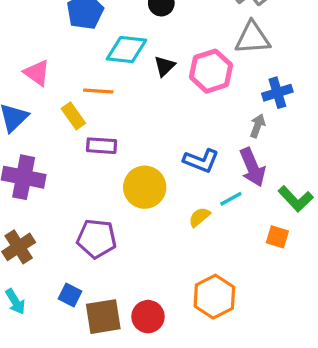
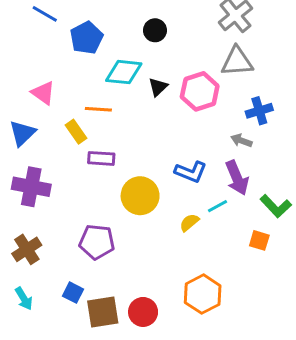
gray arrow: (257, 126) -> (241, 141), turned -90

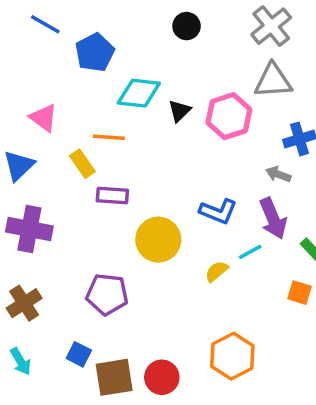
black circle: (155, 30) -> (187, 26), moved

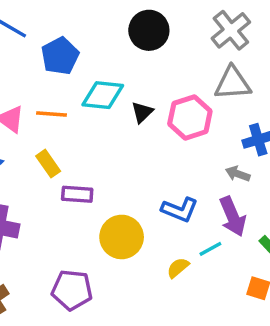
black circle: (187, 26) -> (149, 30), size x1.5
orange line: (109, 137) -> (52, 114), moved

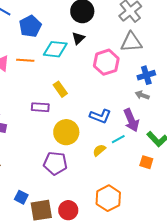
black triangle: (142, 112) -> (78, 38), moved
yellow rectangle: (48, 164) -> (60, 89), moved
gray arrow: (238, 174) -> (142, 95), moved
purple pentagon: (72, 290) -> (55, 163), moved

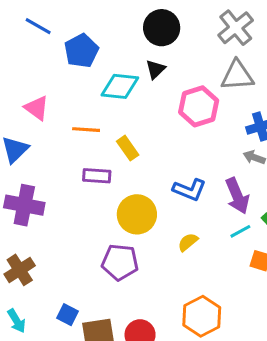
orange line: (25, 60) -> (86, 130), moved
cyan line: (118, 139) -> (240, 231), moved

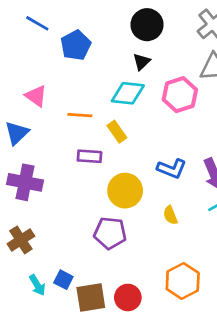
cyan diamond: (120, 86) -> (128, 93), moved
yellow semicircle: (188, 242) -> (170, 215), turned -72
cyan arrow: (17, 321) -> (37, 285), moved

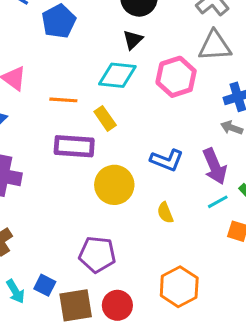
purple rectangle: (89, 156) -> (74, 146), size x1.4
purple pentagon: (110, 233) -> (97, 254), moved

